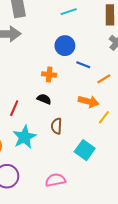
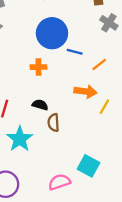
blue circle: (65, 46) -> (52, 33), size x1.4
black semicircle: (44, 99) -> (40, 105), moved
cyan square: (85, 150) -> (89, 166), moved

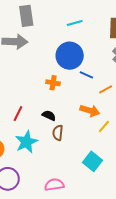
cyan square: (89, 166) -> (93, 161), moved

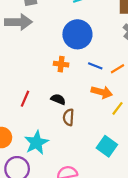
blue line: (86, 75) -> (95, 66), moved
cyan star: (26, 142) -> (36, 143), moved

